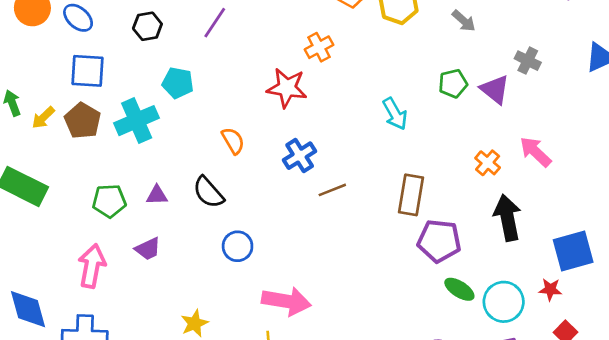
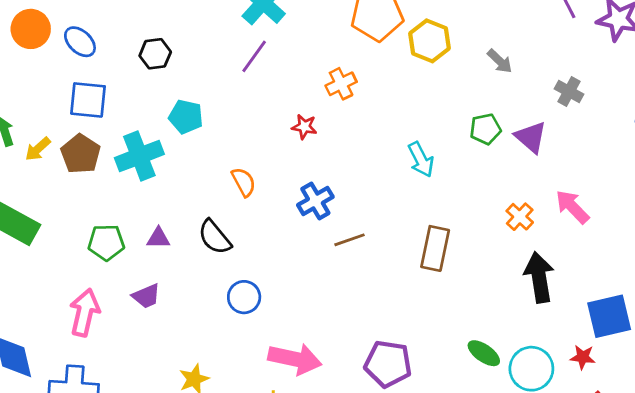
purple line: (215, 23) -> (254, 56), moved
gray cross: (528, 61) -> (569, 91), moved
red star: (287, 88) -> (304, 127), size x0.6
purple pentagon: (439, 241) -> (388, 364), moved

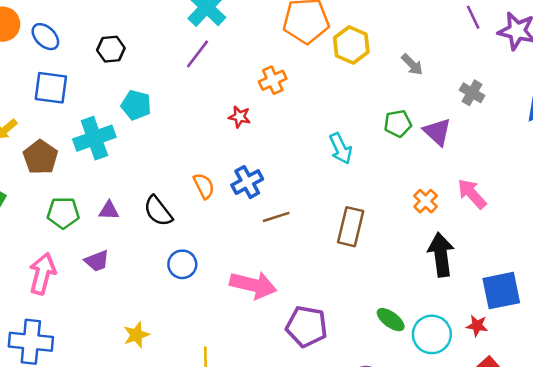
brown pentagon: (81, 154) -> (40, 157), moved
orange semicircle: (244, 182) -> (204, 186), moved
pink arrow: (295, 359) -> (253, 285), moved

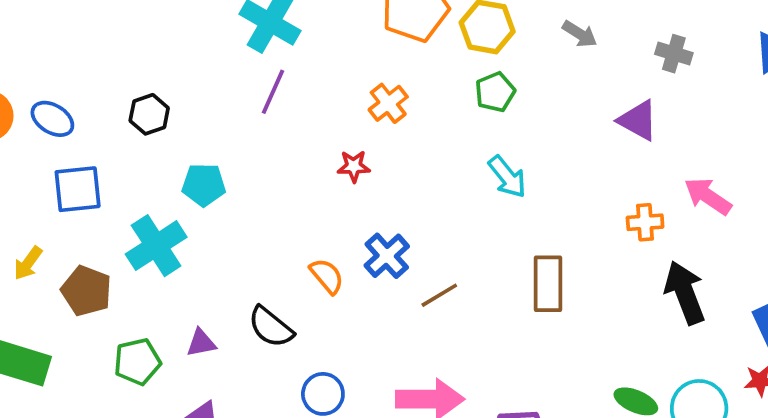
green pentagon: (398, 123) -> (495, 92), moved
orange cross: (426, 201) -> (645, 222), turned -35

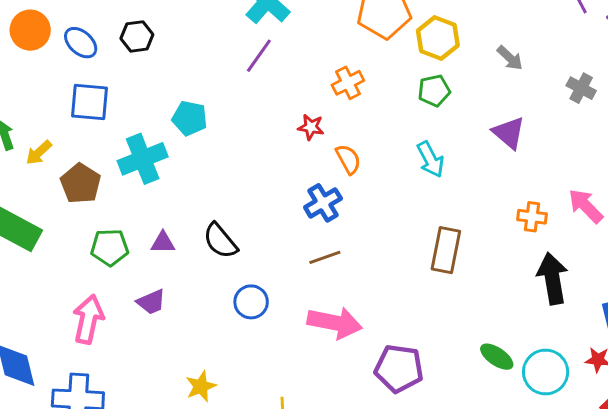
black hexagon: (149, 114) -> (137, 36), moved
purple triangle: (638, 120) -> (509, 133), moved
orange semicircle: (327, 276) -> (348, 159), moved
brown line: (439, 295) -> (325, 257), moved

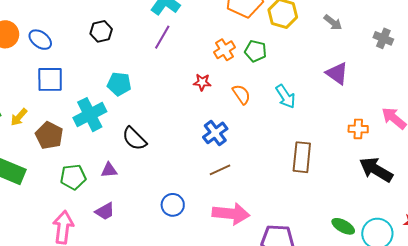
black hexagon: (137, 36) -> (101, 31), moved
green pentagon: (434, 91) -> (256, 51), moved, turned 30
orange semicircle: (348, 159) -> (241, 94), moved
black semicircle: (220, 241) -> (134, 139), moved
black arrow: (552, 278) -> (376, 170), turned -44

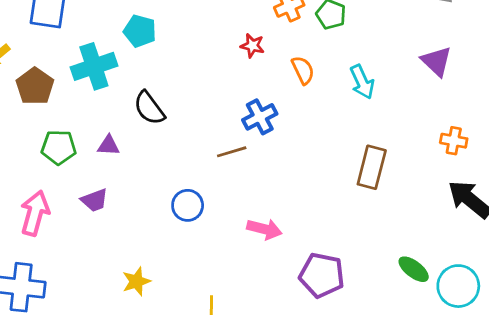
brown line: (220, 170) -> (232, 152), moved
pink arrow: (231, 214) -> (264, 229), size x0.7

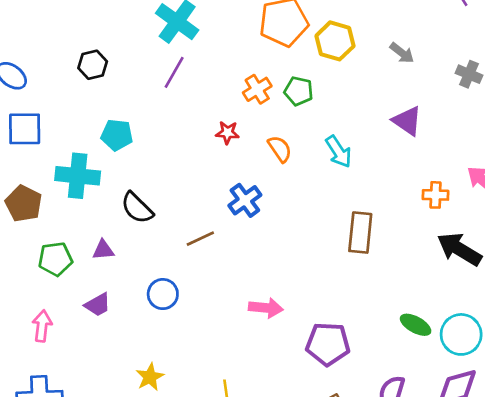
cyan cross: (94, 66) -> (78, 176), turned 33
brown line: (232, 152) -> (200, 239), moved
blue circle: (188, 205) -> (163, 294), moved
pink arrow: (35, 213) -> (42, 326), size x0.7

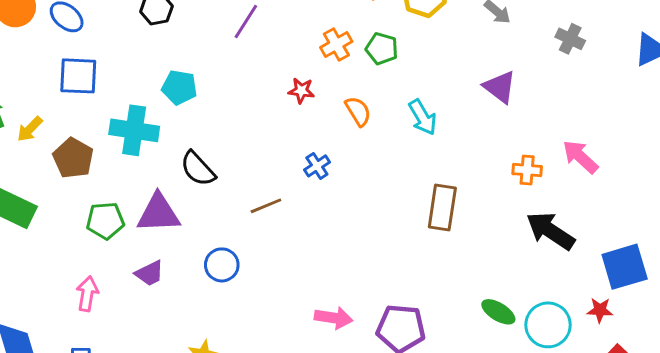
blue cross: (245, 200) -> (317, 166), size x0.7
purple triangle: (103, 250) -> (158, 213), size x1.8
pink arrow: (266, 308) -> (334, 318), moved

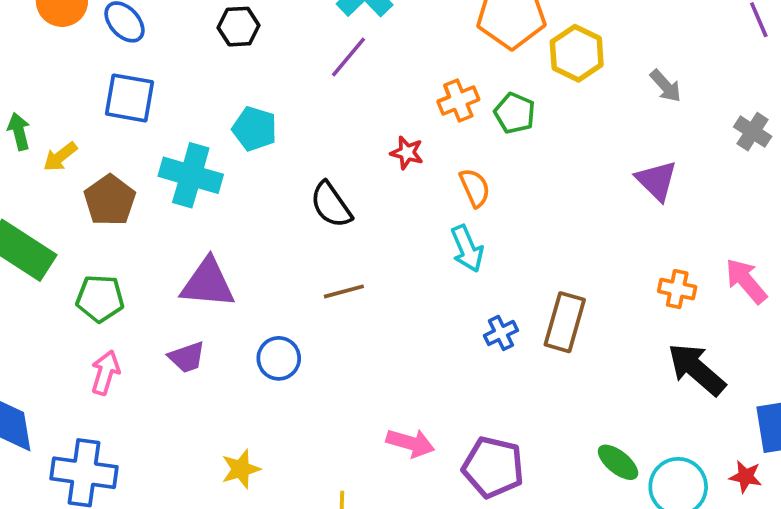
cyan arrow: (423, 117) -> (467, 249), moved
blue cross: (317, 166) -> (501, 333), moved
black semicircle: (198, 169) -> (331, 205), moved
green pentagon: (105, 221) -> (100, 298), moved

